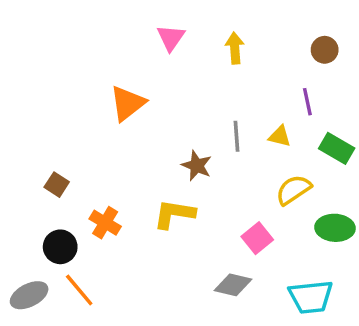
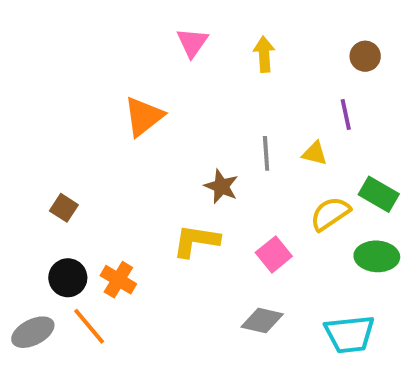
green rectangle: (337, 148) -> (379, 194), moved
orange cross: (105, 223) -> (118, 280), moved
pink square: (257, 238) -> (274, 254), moved

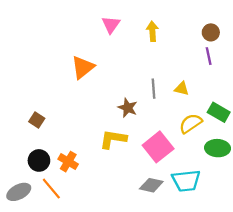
purple line: (346, 115) -> (209, 56), moved
pink square: (274, 254) -> (158, 147), size x1.5
cyan trapezoid: (350, 334) -> (186, 181), moved

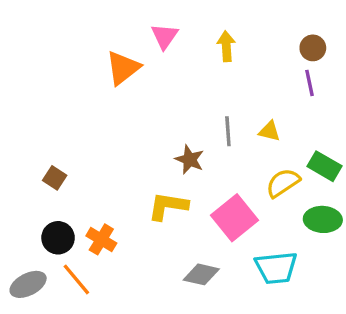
orange triangle: (83, 67) -> (123, 68), moved
gray diamond: (151, 185) -> (201, 274), moved

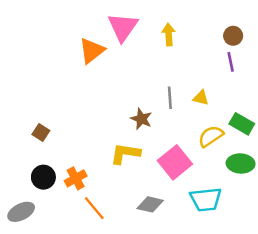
pink triangle: (165, 36) -> (123, 27), size x1.5
orange cross: (101, 239) -> (76, 178), turned 30
orange line: (76, 279) -> (94, 208), moved

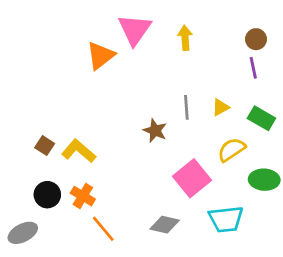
yellow triangle: (201, 98) -> (221, 107), turned -42
green rectangle: (242, 124) -> (261, 118), moved
yellow L-shape: (125, 154) -> (79, 151), moved, turned 32
orange cross: (76, 178) -> (83, 196), turned -30

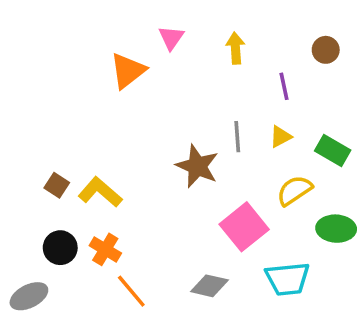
pink triangle: (135, 30) -> (171, 38), size x0.6
purple line: (253, 68) -> (284, 86), moved
brown star: (155, 131) -> (197, 166), size x1.4

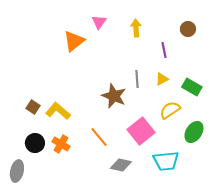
green ellipse: (336, 229) -> (194, 132), turned -60
orange line: (131, 291) -> (99, 137), moved
gray ellipse: (29, 296) -> (17, 171), turned -50

